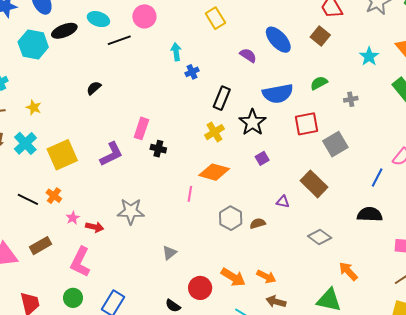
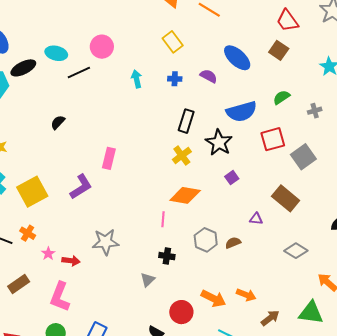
blue cross: (192, 72) -> (175, 79), moved, turned 32
black cross: (158, 149) -> (167, 256), moved
brown arrow: (276, 302) -> (270, 318), moved, turned 132

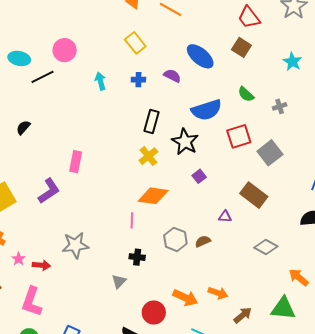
green semicircle: (281, 97) -> (246, 94), turned -102

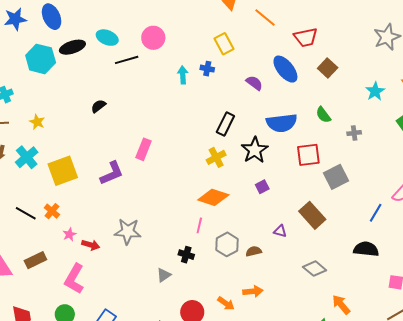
red trapezoid: (249, 17) -> (306, 37), moved, turned -75
blue cross: (138, 80) -> (207, 69), moved
pink line: (132, 220) -> (199, 225), moved
orange arrow: (218, 293) -> (253, 291), moved, turned -36
orange arrow: (185, 298) -> (226, 303), size x0.7

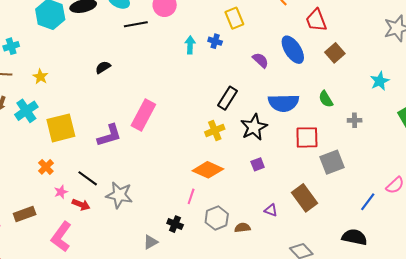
red trapezoid: (306, 37) -> (316, 20), turned 75
pink rectangle: (143, 149) -> (143, 115), size x1.4
black line: (26, 213) -> (88, 178), moved

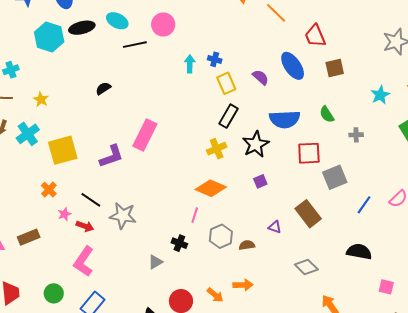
yellow rectangle: (234, 18) -> (226, 83), moved
brown square: (335, 53) -> (335, 68), turned 30
blue line: (368, 202) -> (364, 205), moved
pink L-shape: (61, 237) -> (84, 261), moved

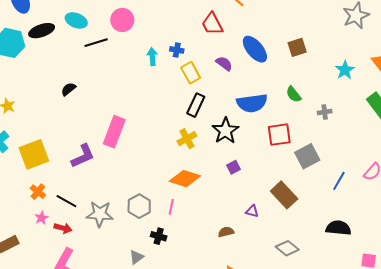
red trapezoid: (315, 36) -> (212, 24), moved
orange cross: (49, 190) -> (38, 192), moved
gray hexagon: (221, 236) -> (139, 206), moved

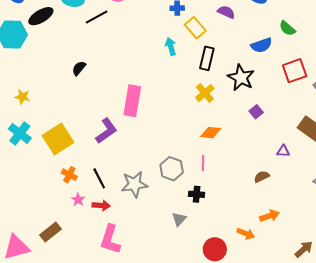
cyan arrow: (152, 57) -> (171, 47), moved
green semicircle: (294, 94) -> (287, 28), moved
blue semicircle: (252, 103) -> (261, 45), size x0.7
orange diamond: (185, 179) -> (211, 133), size x0.7
black line: (66, 201) -> (99, 178), turned 45

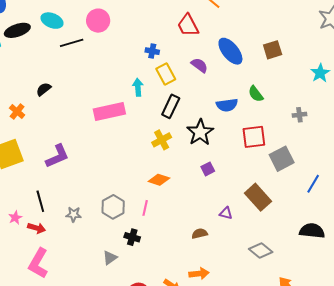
pink rectangle: (132, 101) -> (109, 111), moved, turned 56
orange cross: (69, 175) -> (17, 111), moved
gray star: (134, 184) -> (74, 214), size x0.6

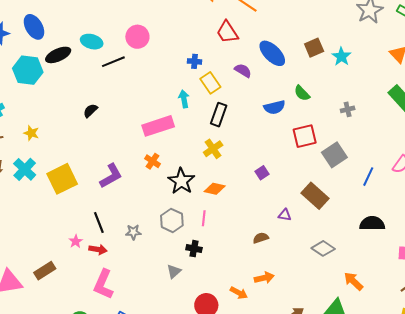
cyan star: (320, 73) -> (341, 57), moved
orange cross: (17, 111) -> (152, 161), moved
black star: (200, 132) -> (181, 181), moved

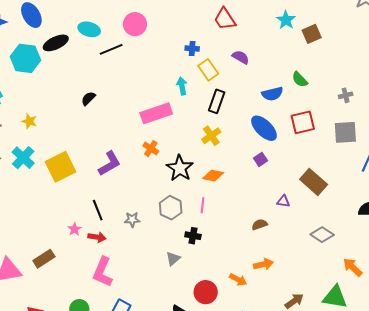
blue ellipse: (272, 53) -> (264, 128), moved
cyan star: (341, 57) -> (286, 20), moved
gray square: (334, 155) -> (345, 132), moved, turned 30

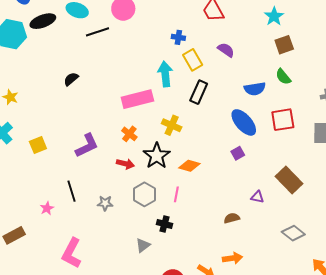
brown square: (312, 34) -> (284, 45), moved
cyan arrow: (182, 86) -> (165, 74), size x1.4
yellow cross: (211, 136) -> (172, 125), moved, turned -36
yellow square: (61, 167) -> (38, 145), size x0.6
red arrow: (97, 237) -> (125, 164), moved

